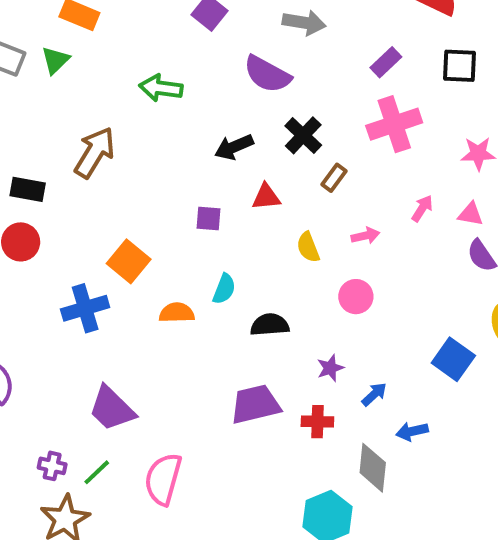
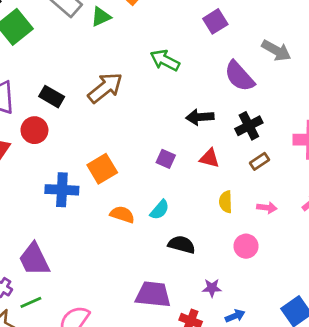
purple trapezoid: (112, 409) -> (34, 259), moved

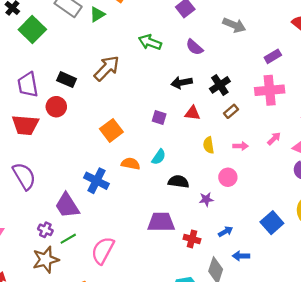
purple semicircle: (239, 76) -> (194, 47), moved, size x0.7
blue cross: (62, 190) -> (96, 181), moved, turned 30
purple star: (212, 288) -> (206, 199), moved

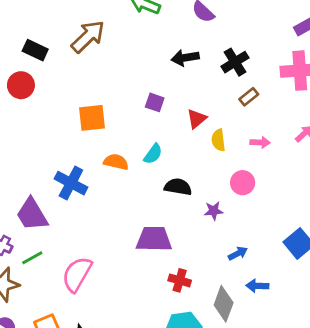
red triangle: (192, 113) -> (197, 119), moved, turned -49
orange square: (111, 130) -> (92, 118), turned 30
red cross: (192, 239) -> (180, 280), moved

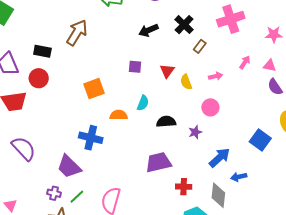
blue arrow: (238, 253) -> (220, 158), size x1.6

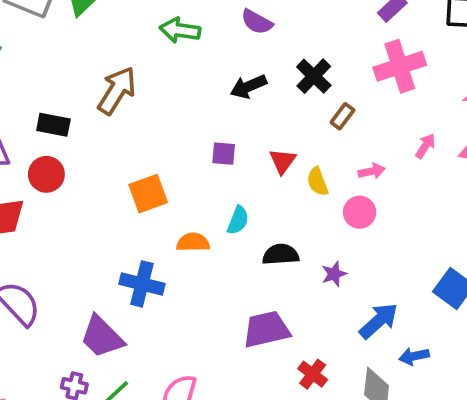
pink circle: (210, 107) -> (360, 212), moved
red cross: (184, 187) -> (313, 374), turned 35

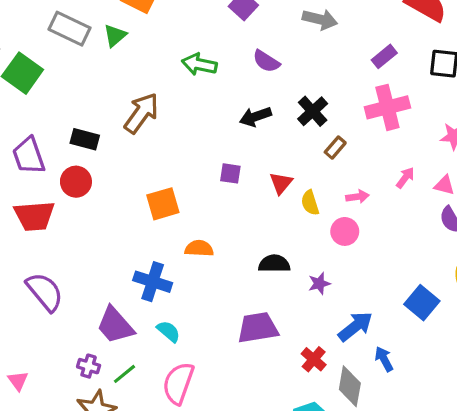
cyan semicircle: (238, 220) -> (169, 331), moved, turned -75
blue arrow: (414, 356) -> (384, 359), turned 70
red cross: (313, 374) -> (314, 359), moved

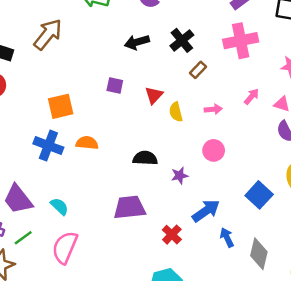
pink circle: (345, 231) -> (214, 150), moved
blue cross: (153, 282) -> (48, 146), moved
gray diamond: (350, 386) -> (259, 254), moved

